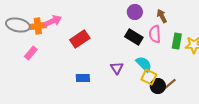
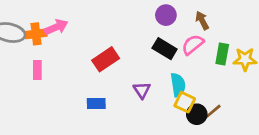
pink semicircle: (155, 34) -> (193, 45), turned 54
red rectangle: (80, 39) -> (106, 59), moved
pink rectangle: (31, 53) -> (37, 70), moved, turned -40
cyan semicircle: (144, 64) -> (178, 85), turned 36

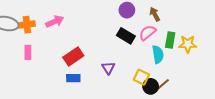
pink arrow: (56, 27) -> (55, 21), moved
red rectangle: (106, 59) -> (73, 56), moved
cyan semicircle: (178, 85) -> (158, 54), moved

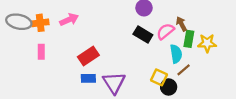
brown arrow: (155, 14) -> (181, 24), moved
purple triangle: (108, 68) -> (114, 83), moved, size x1.6
brown line: (163, 84) -> (184, 70), moved

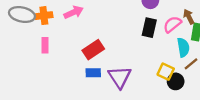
black rectangle: (143, 35) -> (149, 28), turned 72

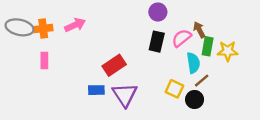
red rectangle: (93, 50) -> (114, 65), moved
black circle: (176, 81) -> (195, 100), moved

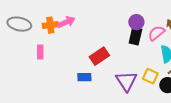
purple circle: (158, 12) -> (136, 22), moved
orange cross: (43, 29) -> (50, 25), moved
purple triangle: (125, 95) -> (126, 81), moved

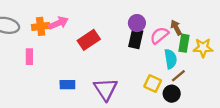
red rectangle: (99, 56) -> (89, 40), moved
blue rectangle: (84, 77) -> (67, 85), moved
purple triangle: (126, 81) -> (106, 89), moved

